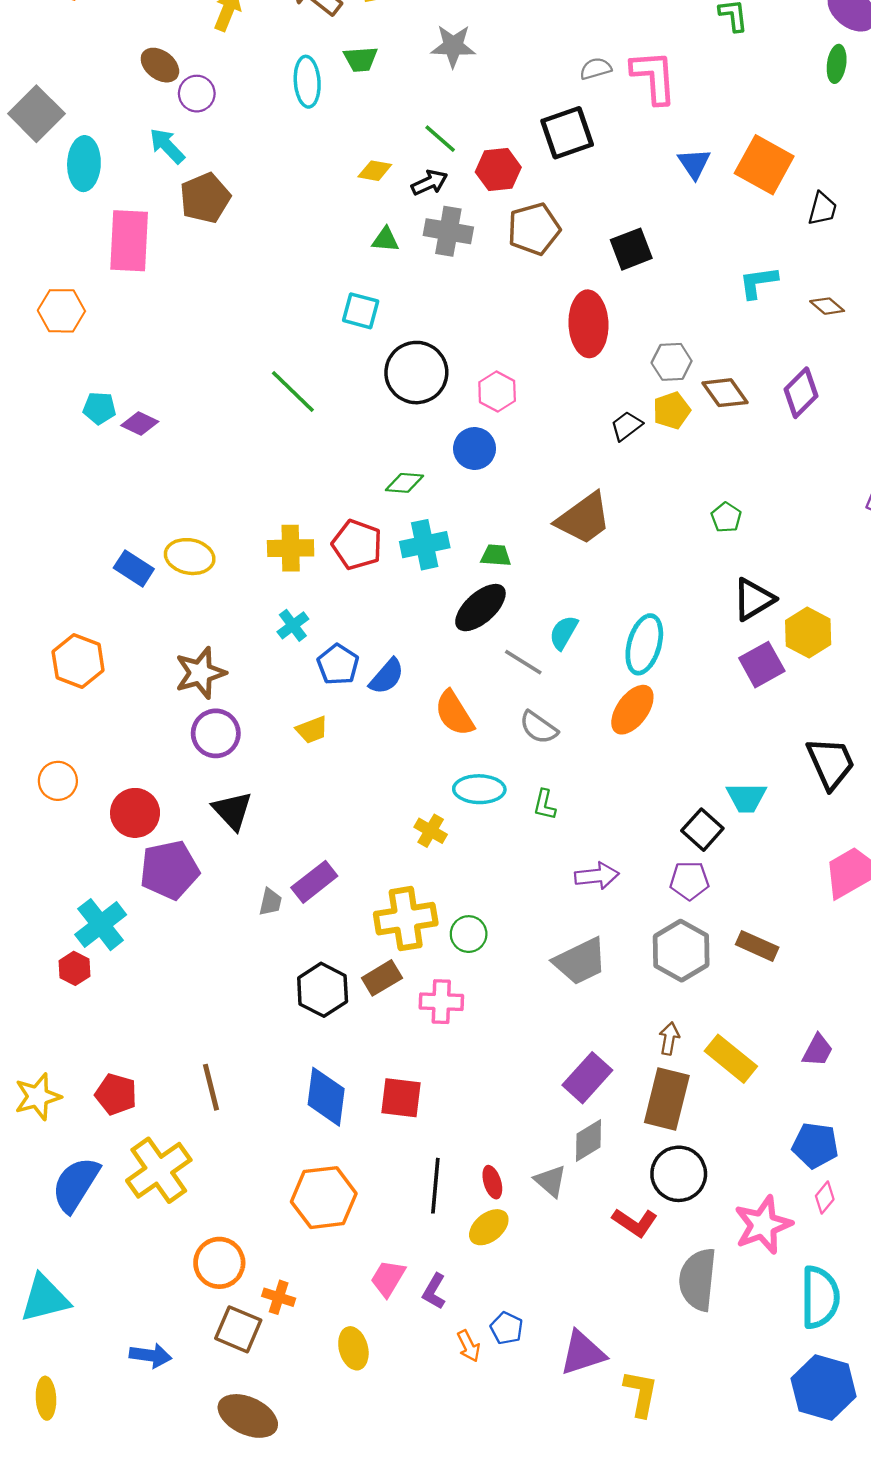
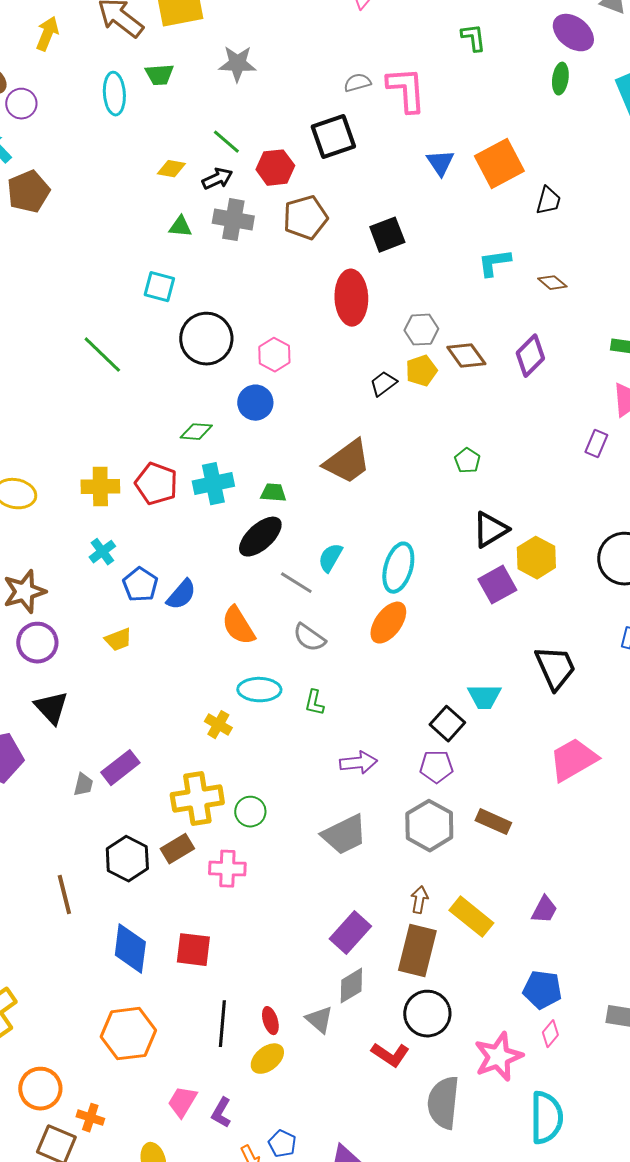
orange square: (764, 165) -> (499, 164), turned 33
brown line: (211, 1087) -> (64, 895), moved

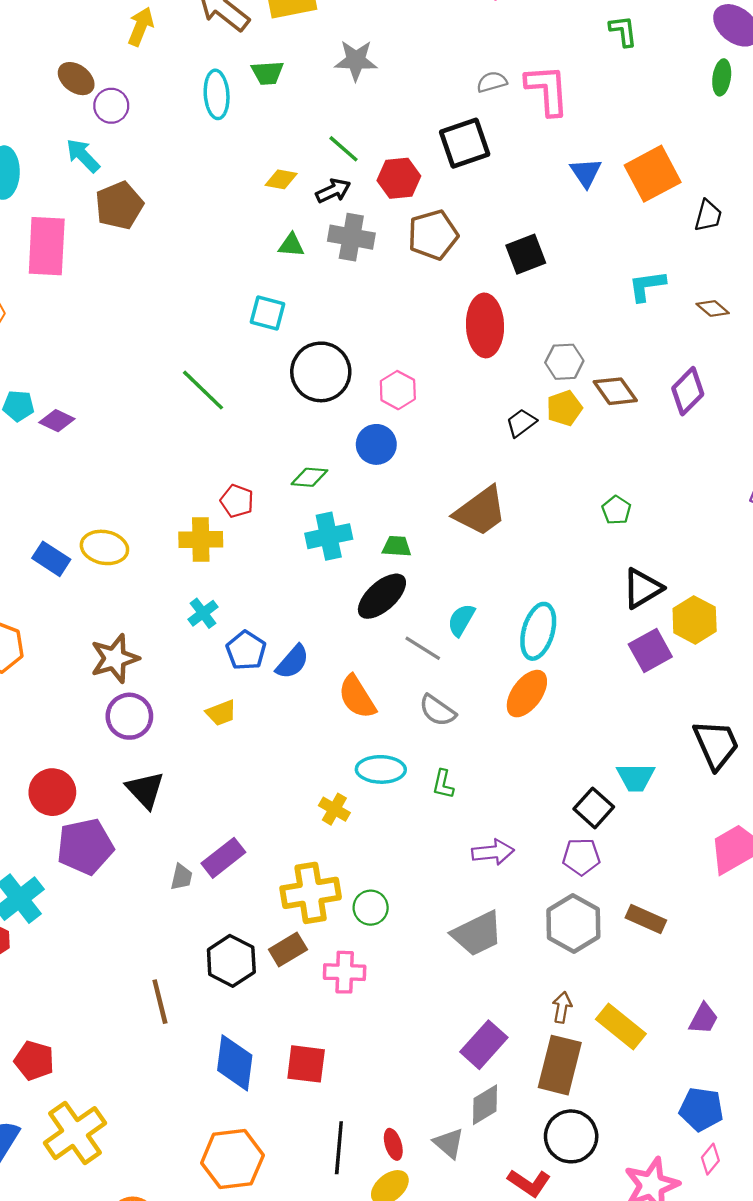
red pentagon: (156, 484) -> (237, 501), moved, size x0.7

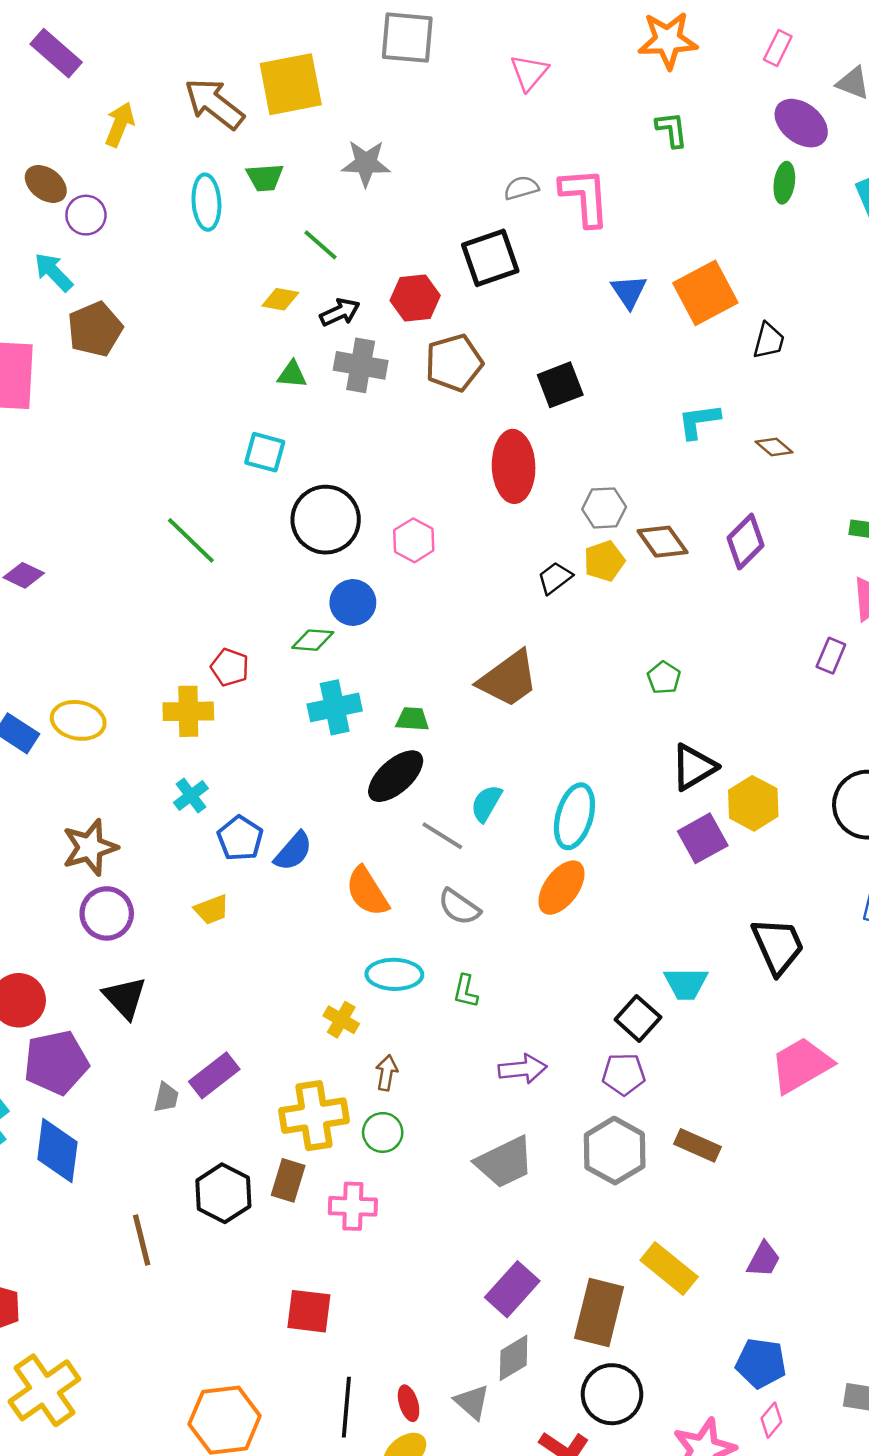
green line: (343, 149) -> (320, 245), moved
blue circle: (376, 444) -> (353, 602), moved
brown rectangle: (288, 950) -> (288, 1180), turned -42
brown arrow: (562, 1007) -> (387, 1073), moved
blue diamond: (235, 1063) -> (57, 1151), moved

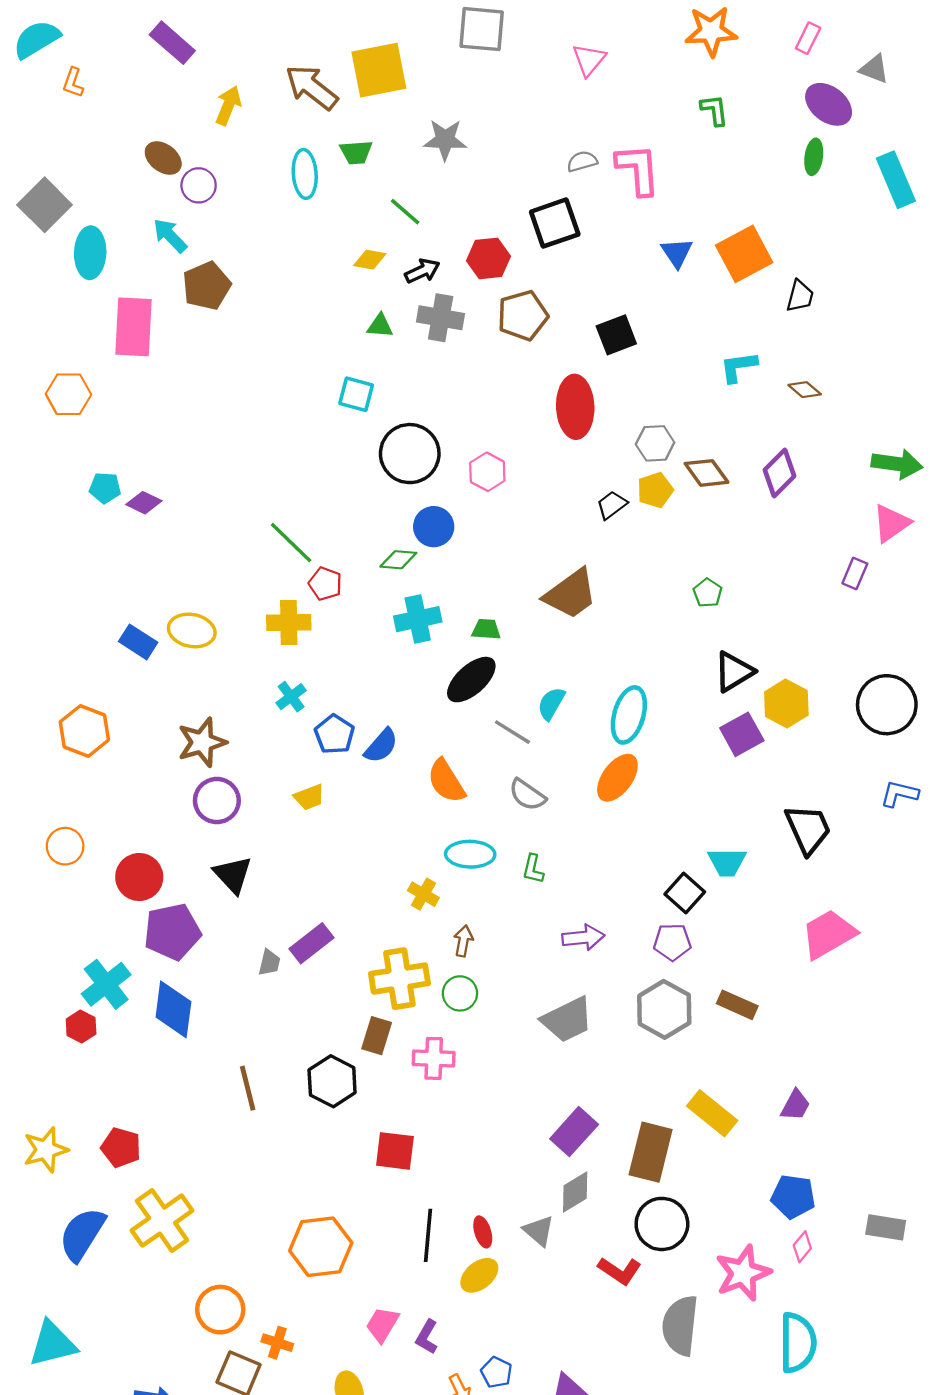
green line: (191, 540) -> (291, 543), moved
black hexagon: (223, 1193) -> (332, 1081), moved

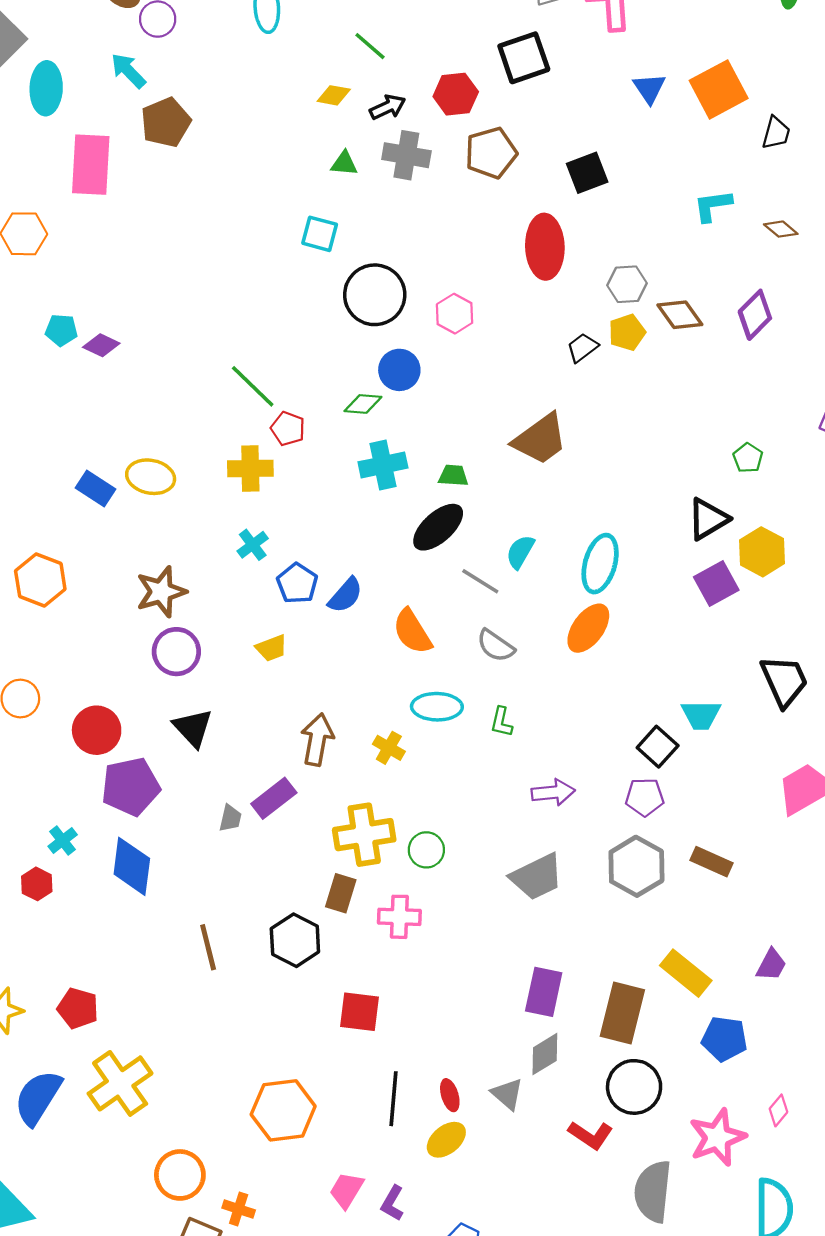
green pentagon: (708, 593) -> (748, 458), moved
brown arrow: (463, 941) -> (317, 740), moved, size x1.6
cyan cross: (106, 984) -> (63, 840), size x0.6
purple rectangle: (574, 1132) -> (544, 992), turned -30
blue pentagon: (793, 1197) -> (724, 1039), moved

